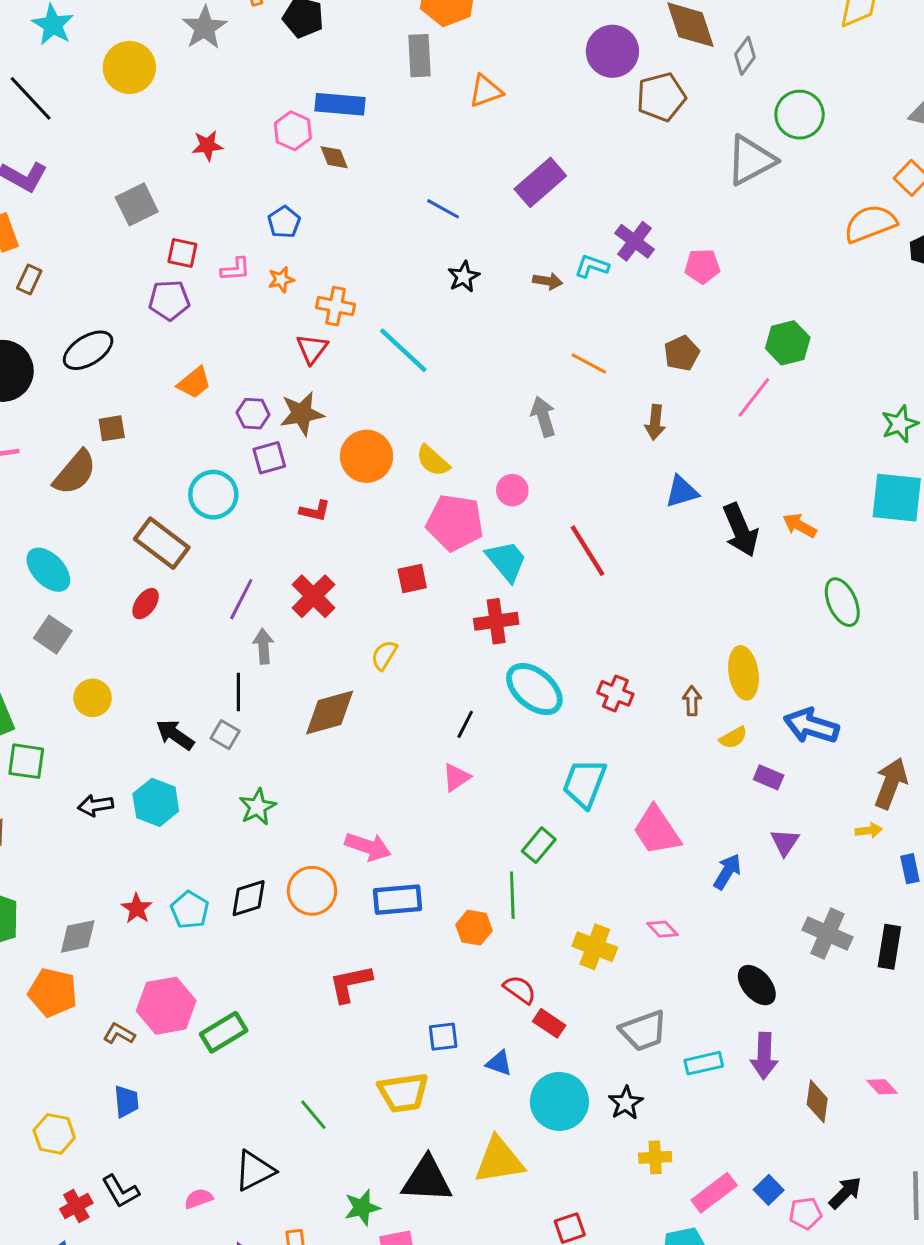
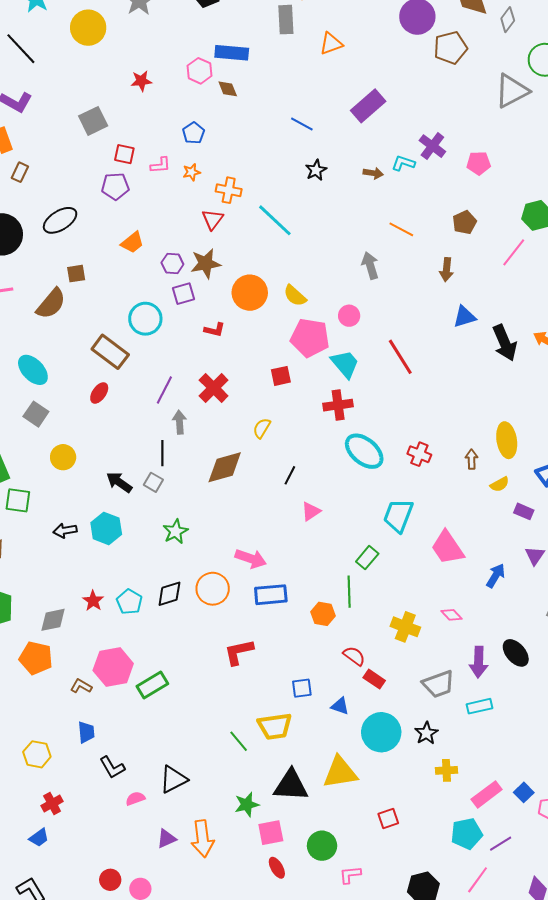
black line: (465, 724) -> (290, 475), moved
purple arrow: (764, 1056) -> (479, 662), moved
green line: (313, 1115) -> (239, 741), moved
black L-shape: (121, 1191) -> (112, 767), moved

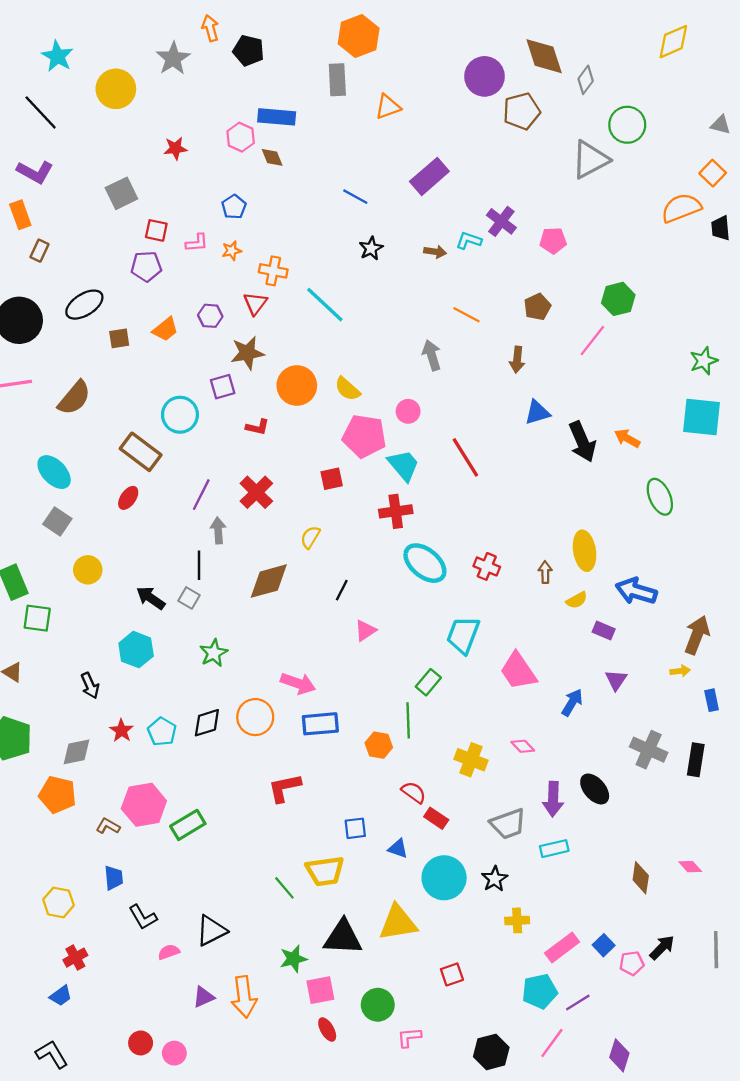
purple hexagon: (172, 264) -> (210, 316), moved
brown square: (76, 274) -> (119, 338), moved
black arrow: (65, 530) -> (90, 686), moved, turned -105

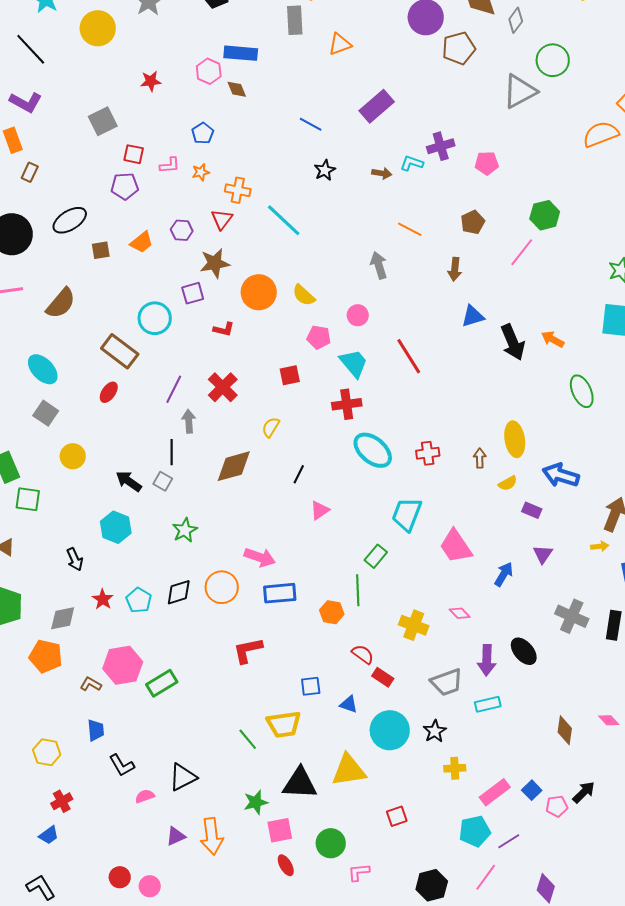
purple cross: (501, 221) -> (441, 146), turned 36
pink pentagon: (364, 436) -> (319, 337), size x0.6
red cross: (487, 566) -> (428, 453), turned -30

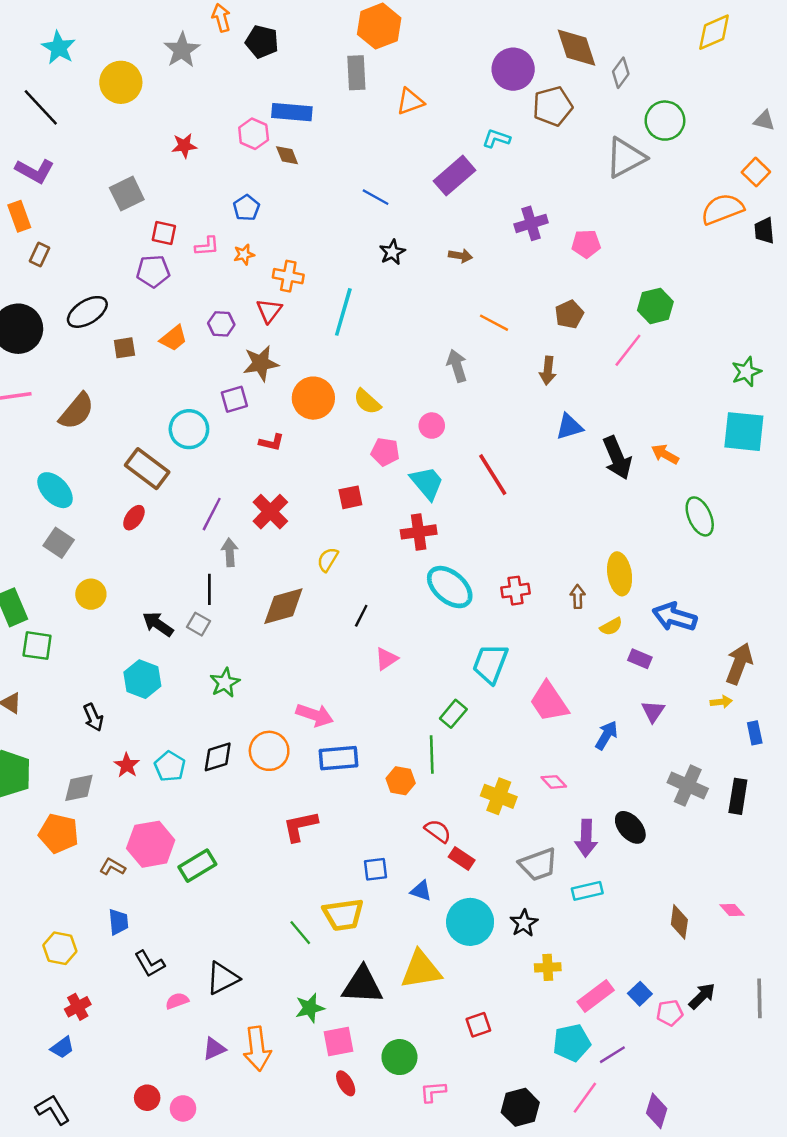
cyan L-shape: (412, 163) -> (496, 139), moved
cyan line: (284, 220) -> (343, 312), turned 63

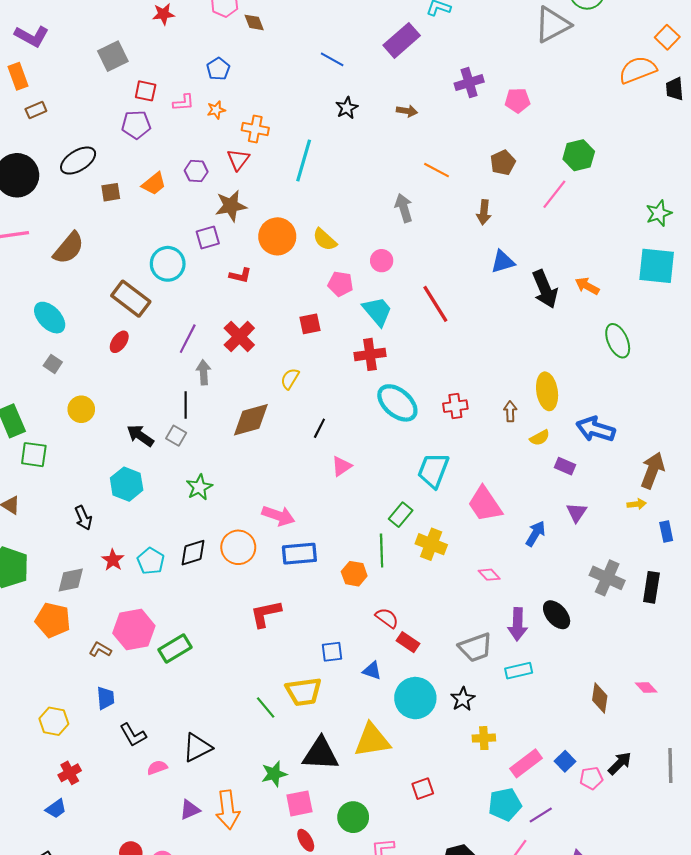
brown rectangle: (39, 255) -> (36, 110), turned 42
gray square: (59, 543) -> (53, 364), size x0.7
yellow cross: (499, 796) -> (431, 544), moved

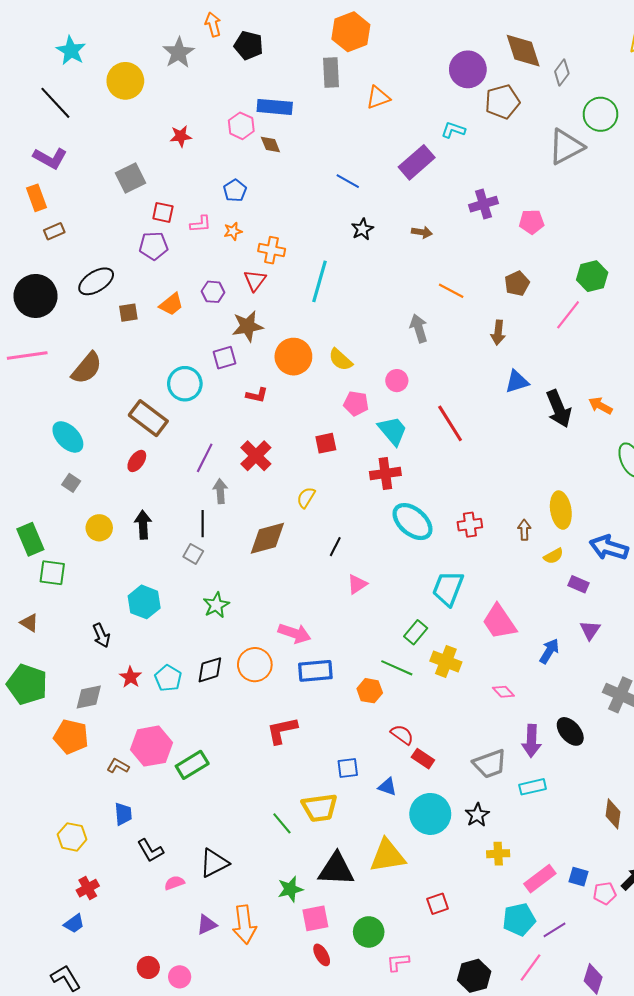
black arrow: (140, 436) -> (143, 525), moved, turned 52
green line: (382, 550) -> (397, 668), turned -64
blue square: (565, 761) -> (579, 877), turned -30

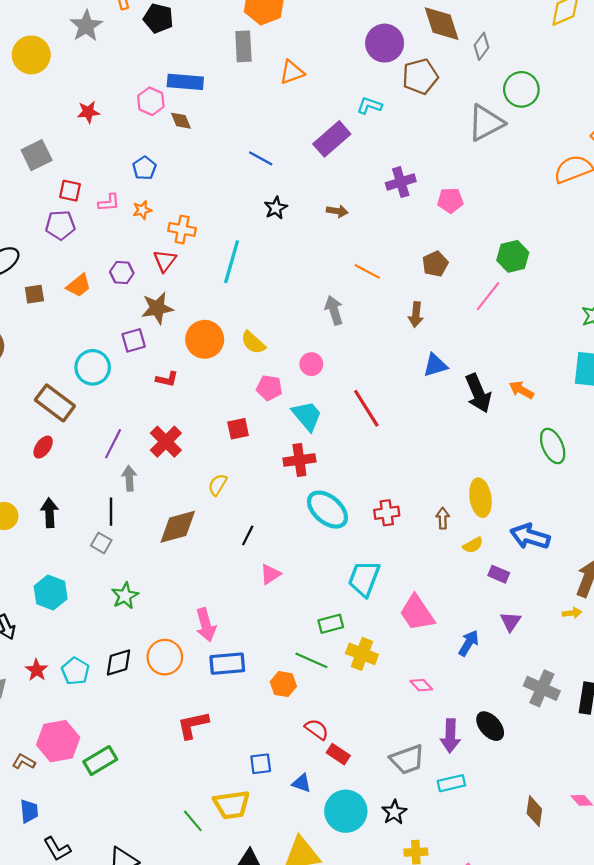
green rectangle: (416, 632) -> (331, 624), turned 35
pink arrow: (294, 633) -> (206, 625), turned 56

